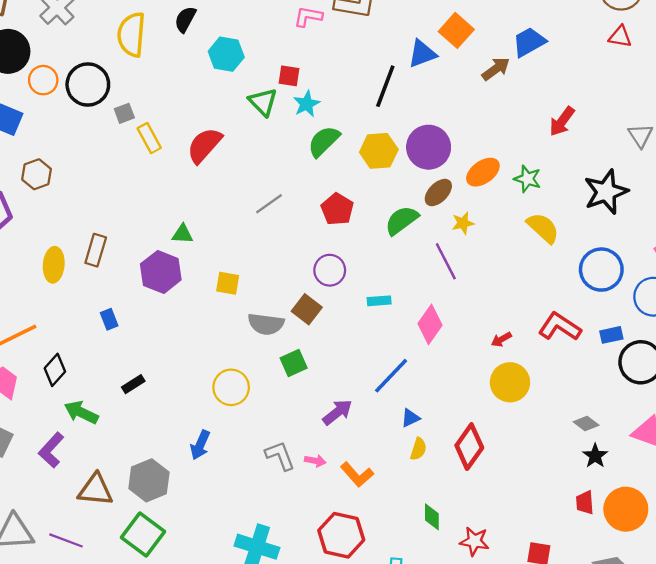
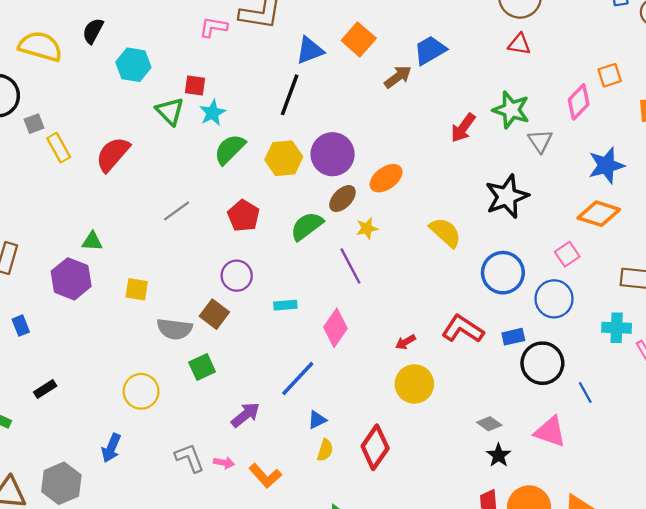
yellow semicircle: (131, 35) -> (40, 46), turned 102
blue triangle: (422, 54) -> (310, 50), moved
green star: (527, 179) -> (511, 110), moved, size x1.4

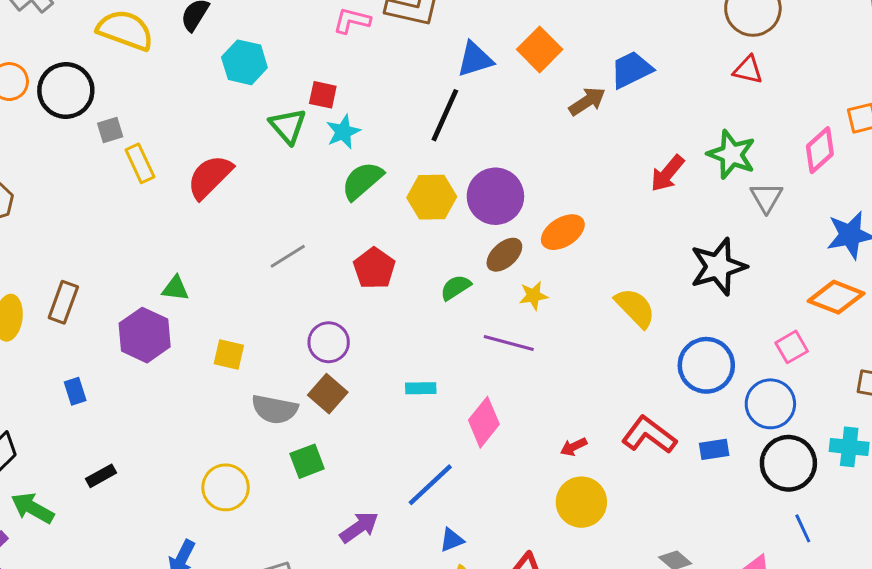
green semicircle: (307, 226) -> (456, 287), size x0.7
purple line: (350, 266) -> (509, 343), turned -51
purple circle: (237, 276) -> (329, 342), moved
black circle: (542, 363) -> (788, 463), moved

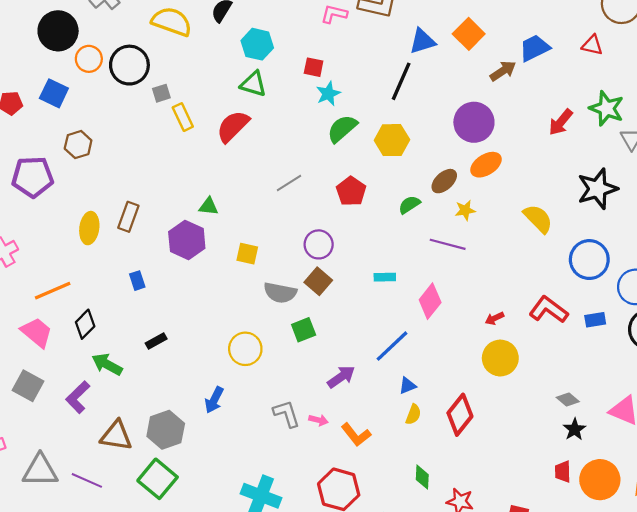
red triangle: (748, 70) -> (592, 45), moved
green triangle: (288, 126) -> (253, 84), moved, turned -32
purple circle: (495, 196) -> (474, 122), moved

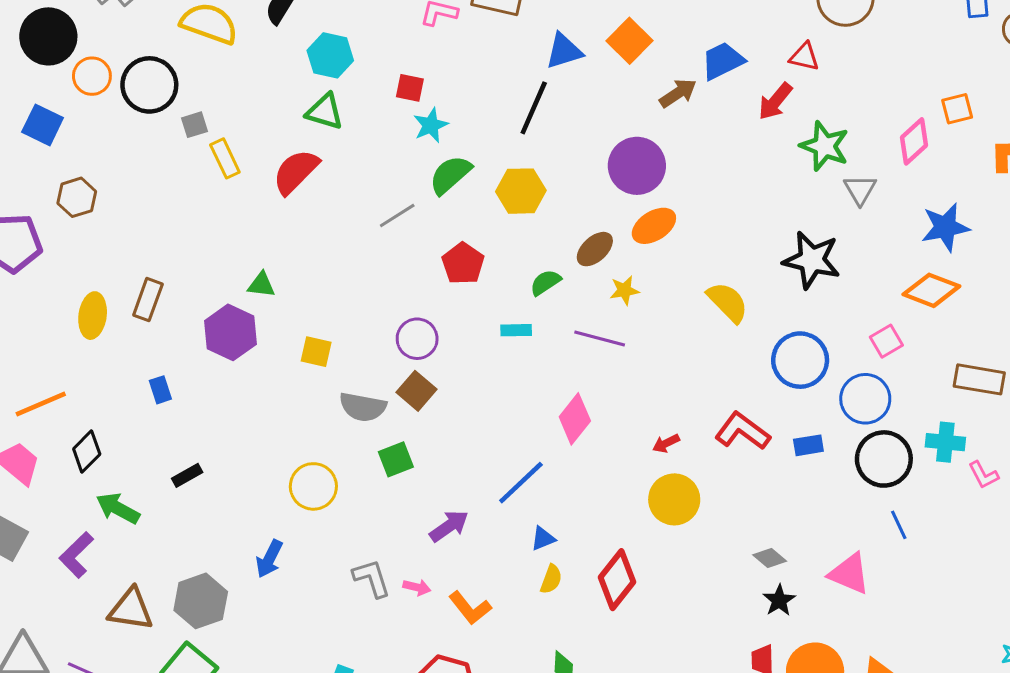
red arrow: (561, 122) -> (775, 101), moved
gray line: (289, 183) -> (397, 216), moved
black star: (597, 189) -> (812, 260), turned 30
cyan rectangle: (385, 277) -> (516, 330), moved

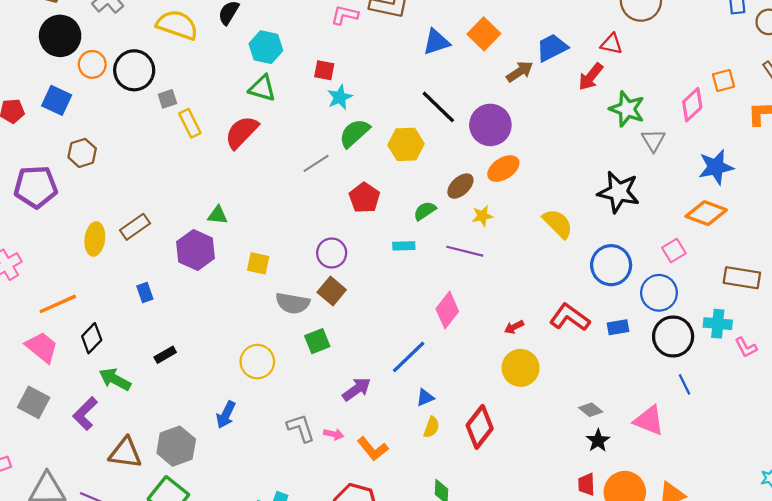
black line: (534, 108) -> (438, 107), moved, turned -69
brown rectangle: (148, 300) -> (135, 227), turned 36

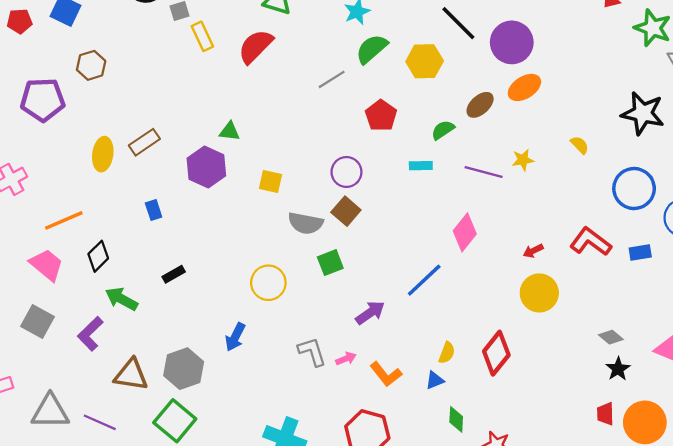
yellow star: (482, 216) -> (523, 160), moved
yellow semicircle: (558, 224) -> (580, 145), size x0.6
blue triangle: (425, 398) -> (435, 380), moved
pink arrow: (334, 434) -> (346, 359), turned -36

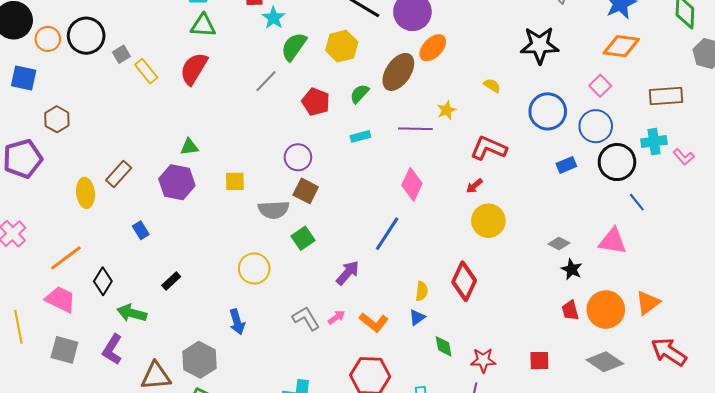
brown ellipse: (480, 105) -> (398, 72), size x1.5
green semicircle: (443, 130) -> (360, 94), moved
red L-shape: (591, 242) -> (489, 148), moved
blue arrow: (235, 337) -> (237, 322), turned -30

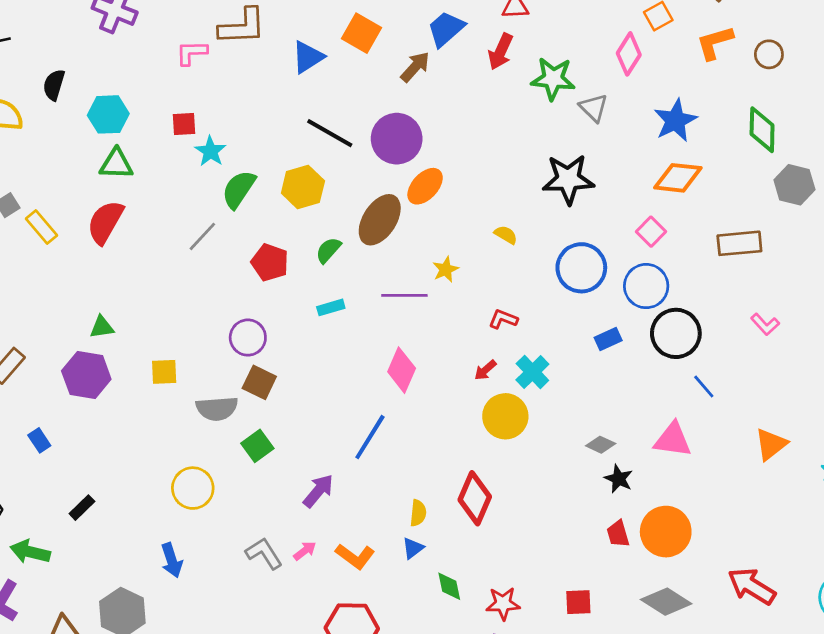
cyan cross: (654, 142) -> (532, 372), moved, turned -35
red L-shape: (489, 148) -> (503, 319), size x0.6
orange triangle: (648, 303) -> (771, 444), moved

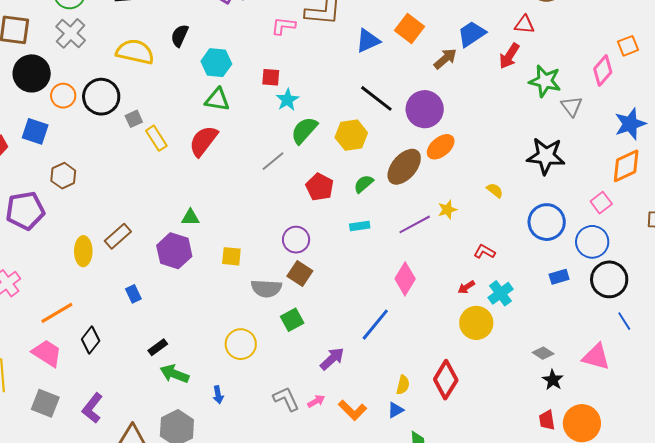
orange diamond: (678, 178) -> (626, 166), turned -39
purple line: (404, 295) -> (415, 224), turned -36
green arrow: (30, 552) -> (174, 374), moved
blue arrow: (172, 560) -> (218, 395), size x0.7

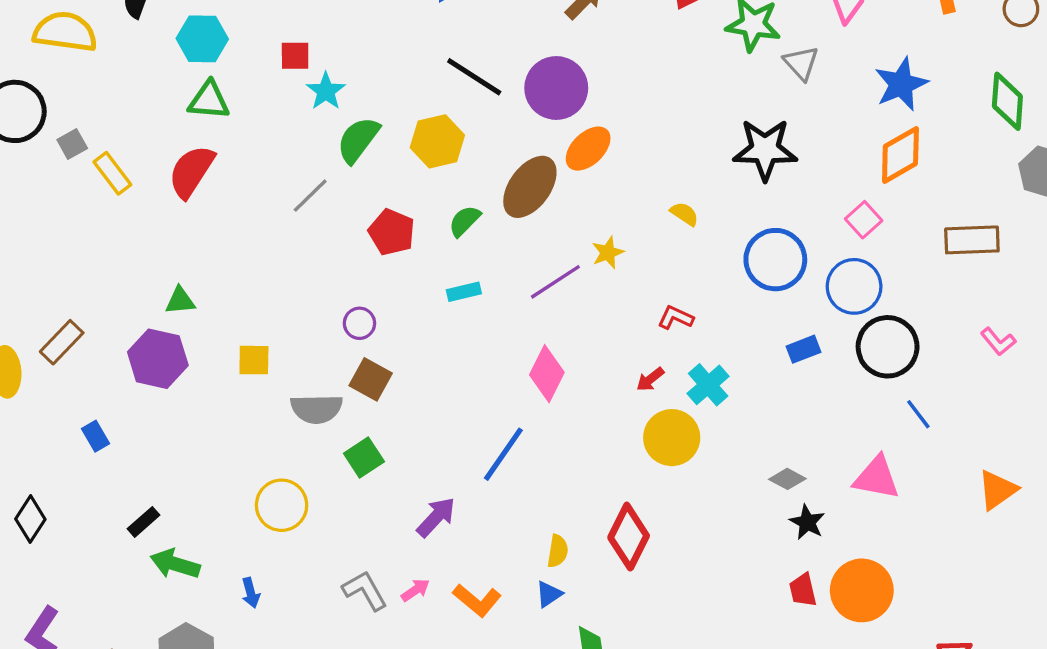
purple circle: (296, 240) -> (359, 323), size x0.7

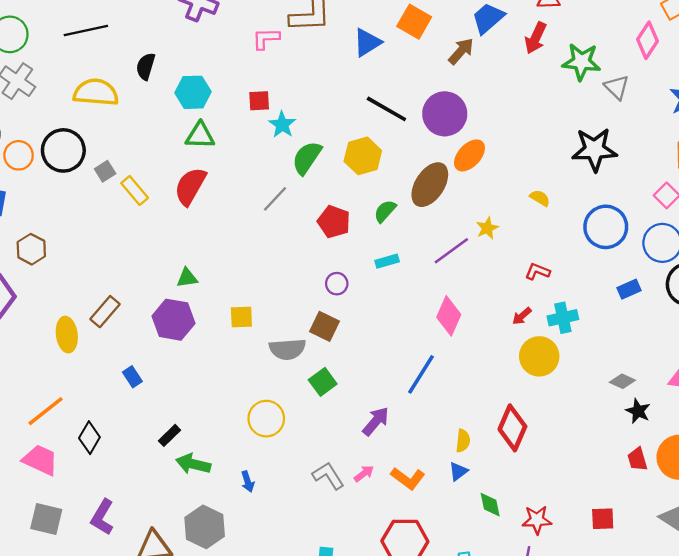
purple circle: (359, 323) -> (337, 284), moved
cyan cross: (708, 385) -> (563, 318), turned 32

